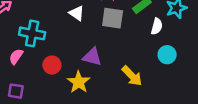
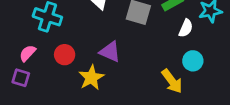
pink semicircle: (16, 57) -> (27, 53), moved
yellow arrow: (132, 76) -> (172, 81), moved

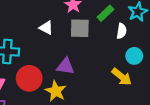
red circle: (65, 55) -> (29, 78), size x1.5

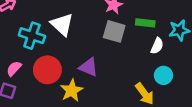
green rectangle: (106, 13) -> (145, 23), turned 35
white triangle: (46, 28) -> (62, 24), moved, size x1.5

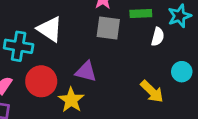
cyan circle: (163, 75) -> (182, 72), moved

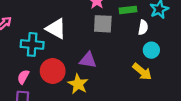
cyan circle: (182, 72) -> (151, 50), moved

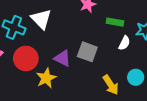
gray square: (103, 24) -> (87, 52), moved
cyan circle: (151, 50) -> (136, 77), moved

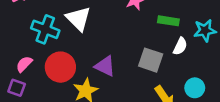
gray square: (87, 52) -> (151, 60), moved

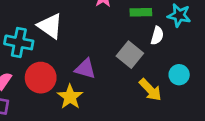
cyan star: (205, 30) -> (179, 15), turned 30
gray square: (151, 60) -> (130, 55), turned 30

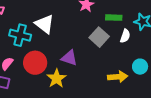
gray square: (130, 55) -> (99, 37), moved
yellow arrow: (150, 90) -> (118, 77), turned -54

